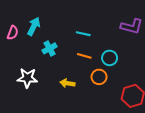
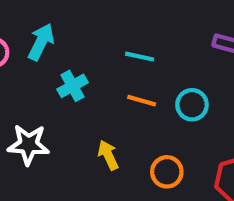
orange circle: (99, 77) -> (167, 172), moved
yellow arrow: (67, 83) -> (108, 155), turned 56

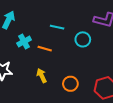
orange line: (142, 101) -> (45, 49), moved
cyan circle: (192, 105) -> (83, 39), moved

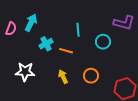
cyan line: (57, 27) -> (78, 30), turned 72
orange circle: (70, 84) -> (91, 76), moved

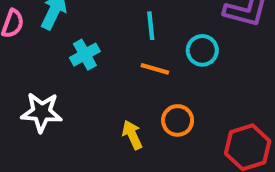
orange line: (66, 51) -> (155, 69), moved
yellow arrow: (63, 77) -> (132, 135), moved

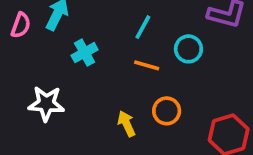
cyan line: (151, 26) -> (143, 27), turned 35

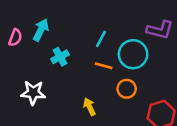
cyan circle: (188, 49) -> (133, 54), size x1.5
orange circle: (167, 111) -> (127, 89), moved

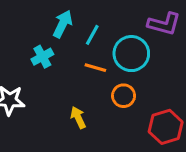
cyan arrow: (41, 30) -> (63, 24), moved

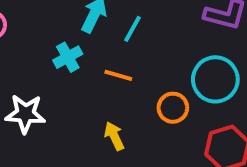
cyan circle: (131, 54) -> (215, 79), moved
orange line: (95, 68) -> (118, 75), moved

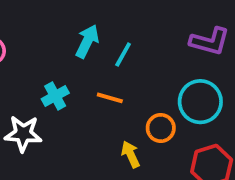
cyan cross: (68, 57) -> (55, 96), moved
yellow arrow: (114, 136) -> (131, 154), moved

